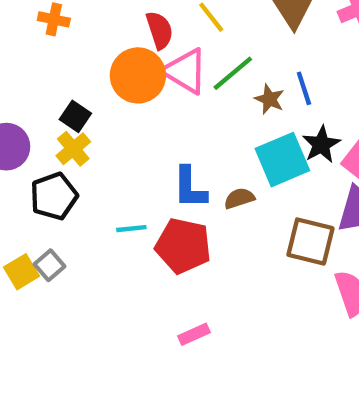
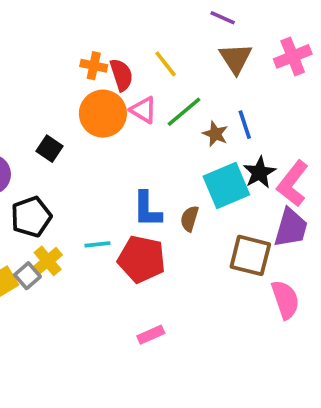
orange cross: (54, 19) -> (94, 66), moved
pink triangle: (185, 71) -> (143, 110), size x0.7
yellow cross: (73, 149) -> (48, 261), moved
brown semicircle: (239, 198) -> (190, 219), turned -55

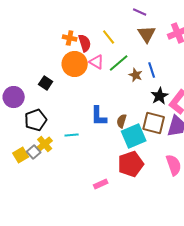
cyan square: (226, 185) -> (134, 136), moved
brown square: (250, 255) -> (154, 123), moved
red pentagon: (142, 259) -> (131, 164), moved, turned -30

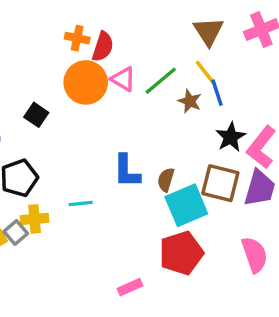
yellow line: (109, 37) -> (205, 72), moved
red semicircle: (85, 43) -> (103, 47), turned 36
yellow cross: (45, 144) -> (35, 219), turned 35

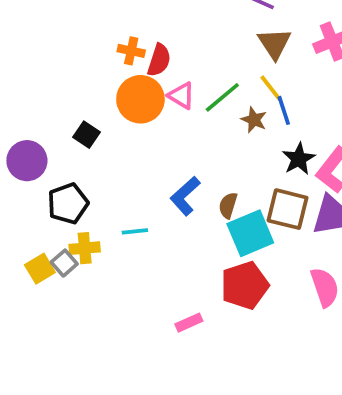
blue L-shape: (127, 171) -> (185, 196), turned 48

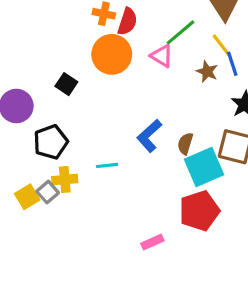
pink triangle: (181, 96) -> (162, 56), moved
green line: (222, 97) -> (181, 32), moved

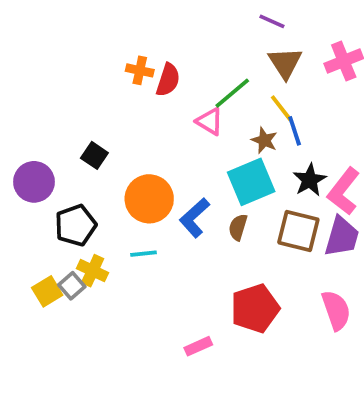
orange circle: (112, 54) -> (149, 199), moved
cyan square: (204, 167) -> (251, 182), moved
yellow cross: (65, 180) -> (93, 271), turned 30

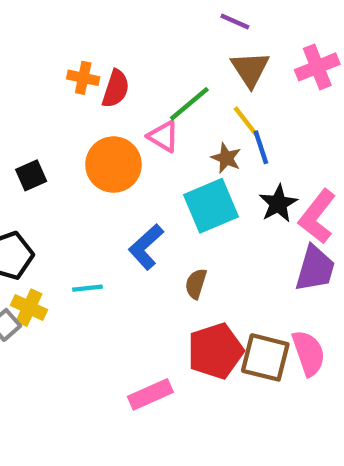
black square: (94, 155) -> (31, 175), turned 32
orange circle: (149, 199) -> (113, 165), moved
brown semicircle: (238, 227) -> (196, 284), moved
brown square: (298, 231) -> (265, 357), moved
pink rectangle: (198, 346) -> (150, 394), size x1.4

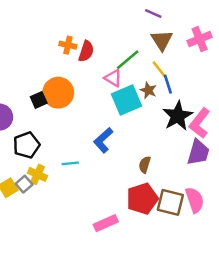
orange circle: (113, 165) -> (58, 93), moved
black star: (278, 204) -> (178, 116), size x1.4
cyan square: (211, 206) -> (126, 100), moved
brown semicircle: (196, 284) -> (145, 165), moved

